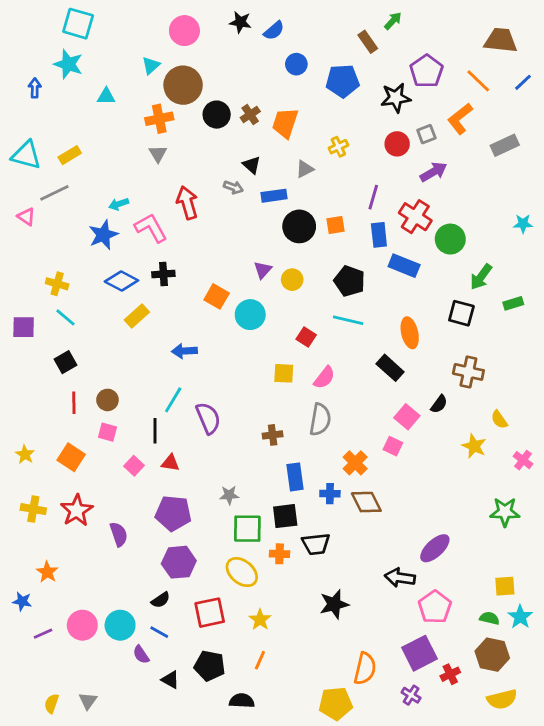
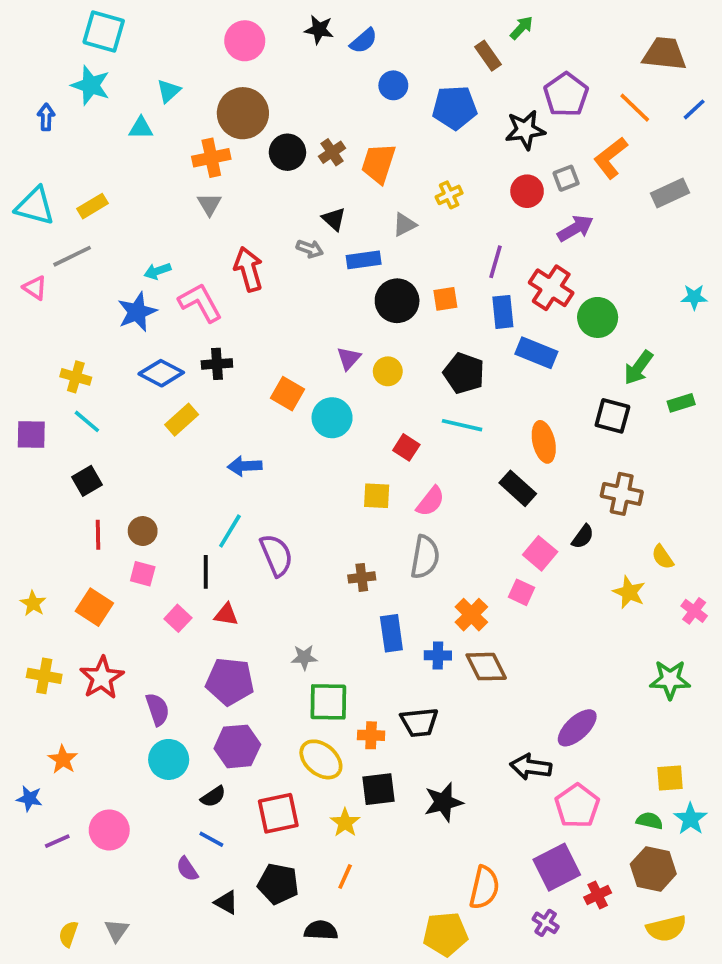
cyan triangle: (151, 66) -> (169, 91), moved
black square: (285, 516) -> (378, 789), moved
cyan circle: (120, 625) -> (169, 759), moved

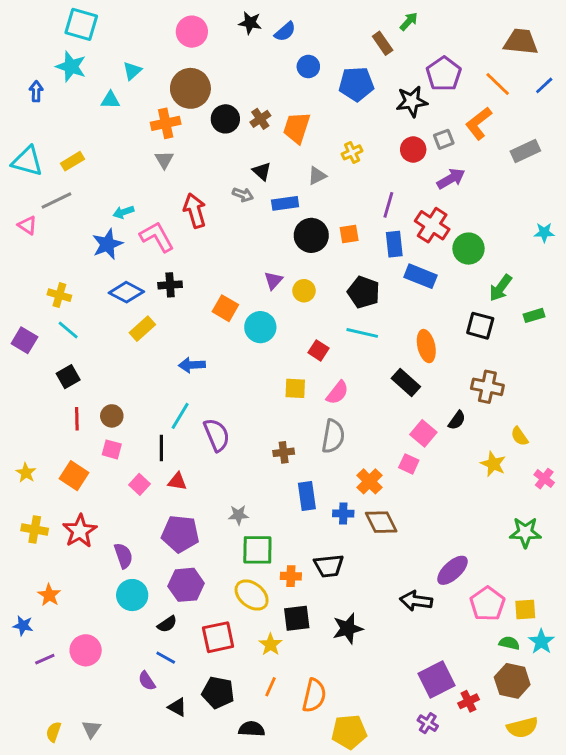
purple square: (31, 434) -> (24, 340), turned 30
pink pentagon: (577, 806) -> (487, 604), moved
orange semicircle: (484, 888) -> (314, 695), moved

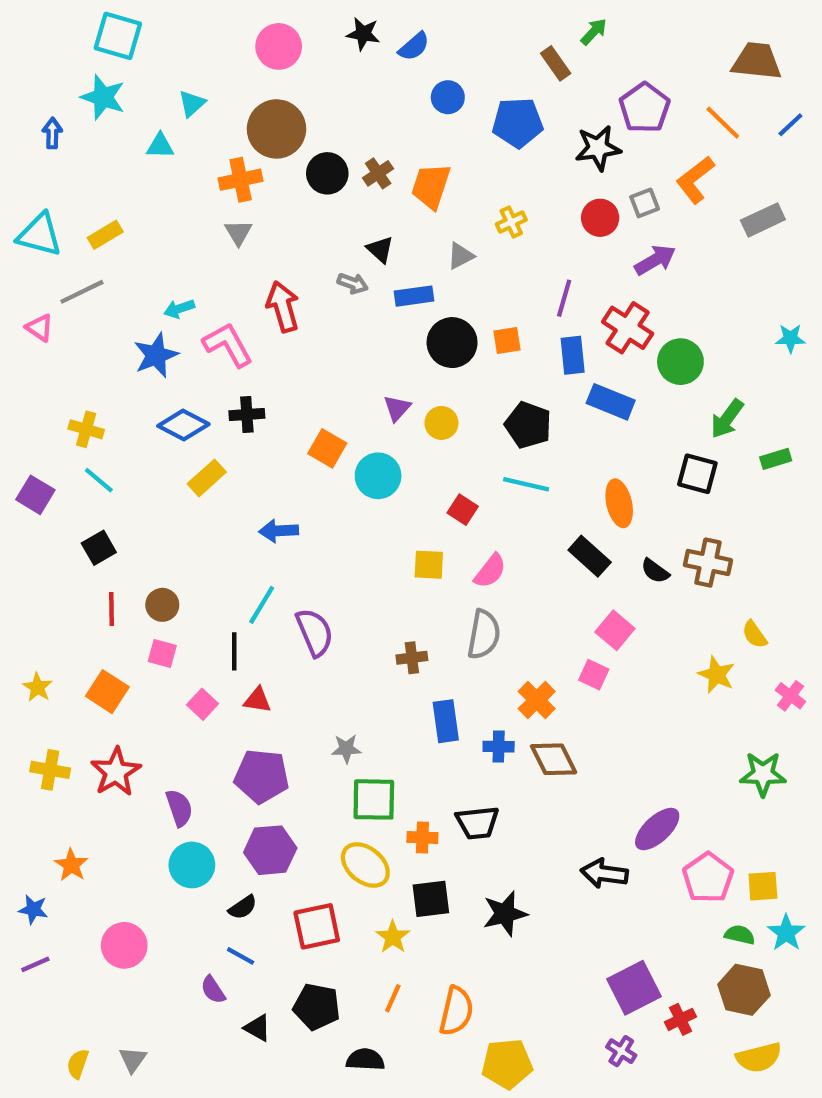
black semicircle: (457, 420) -> (655, 571), moved, turned 90
purple line: (45, 659) -> (35, 964), moved

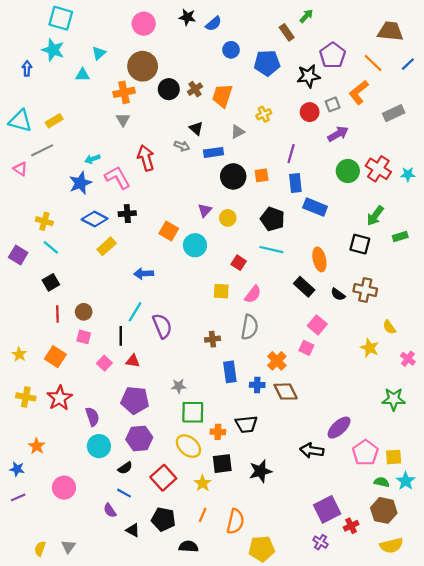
red cross: (628, 328) -> (378, 169), moved
green circle: (680, 362) -> (348, 171), moved
red square: (317, 926) -> (163, 478), turned -30

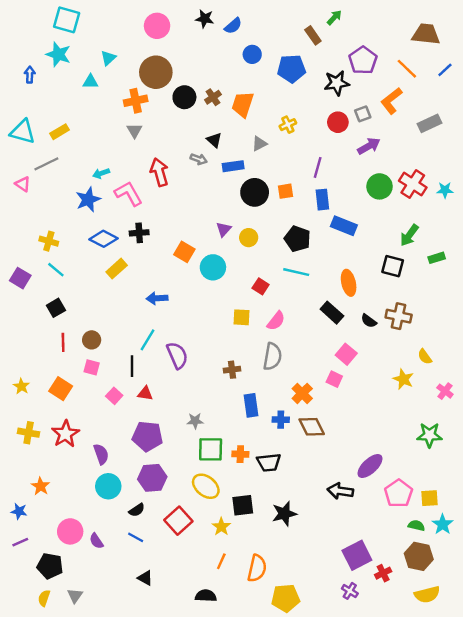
orange cross: (218, 432) -> (240, 454), moved
purple semicircle: (110, 510) -> (96, 541), moved
black pentagon: (163, 519) -> (50, 566), moved

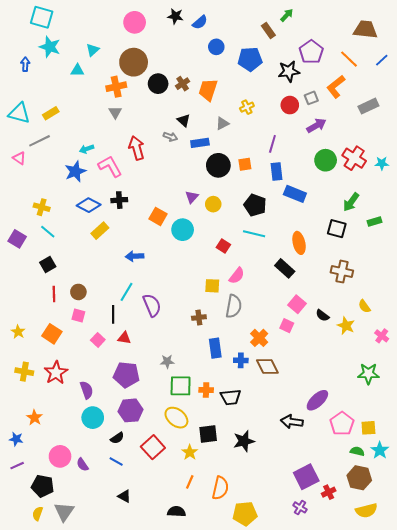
cyan square: (67, 20) -> (42, 17), moved
yellow square: (242, 317) -> (212, 286), moved
black semicircle: (369, 321) -> (322, 315), moved
gray triangle: (75, 596) -> (64, 512), size x1.5

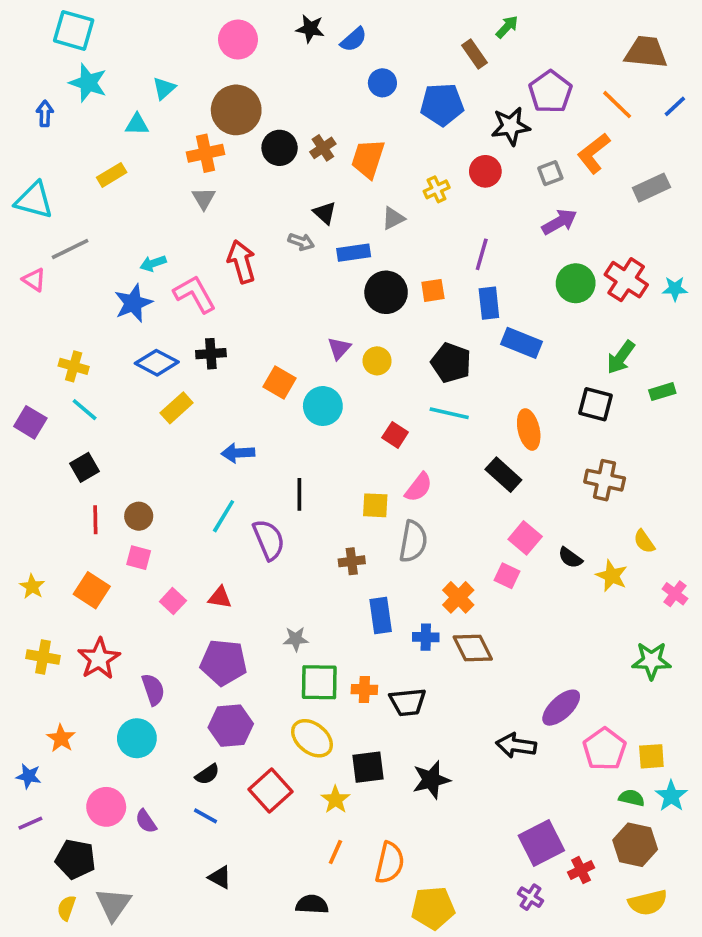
red circle: (290, 105) -> (485, 171), moved
yellow rectangle: (51, 113) -> (112, 175), moved
black line: (113, 314) -> (299, 494), moved
cyan circle: (93, 418) -> (137, 738), moved

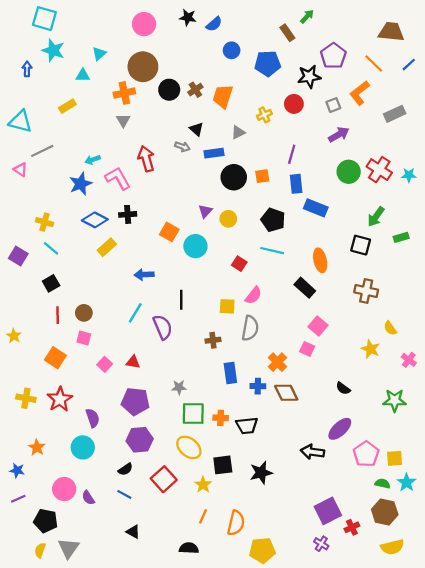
black semicircle: (570, 558) -> (343, 388), moved
yellow star: (32, 587) -> (14, 336), moved

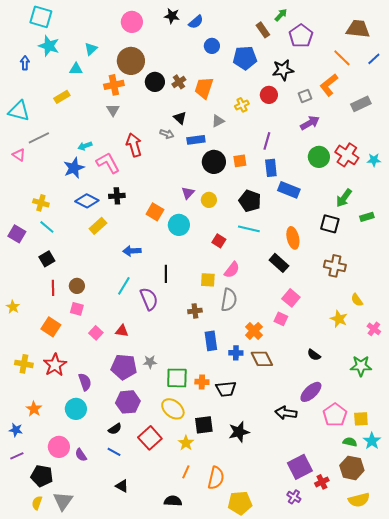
purple pentagon: (333, 56) -> (301, 36), moved
gray star: (179, 387) -> (150, 362), moved

